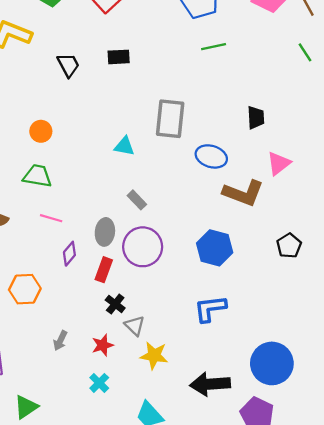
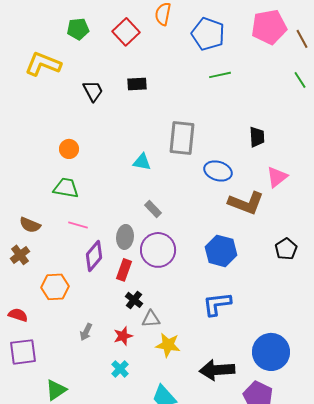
purple diamond: (69, 254) -> (94, 256), size x1.4
gray triangle: (135, 326) -> (151, 319), turned -48

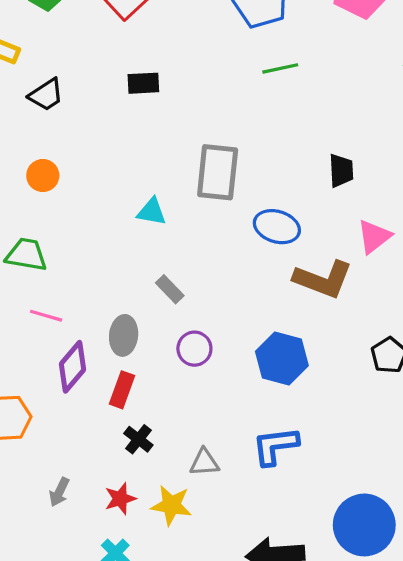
black trapezoid: (93, 91) -> (46, 95), moved, turned 85
orange circle: (69, 149) -> (43, 176), moved
purple circle: (158, 250) -> (194, 349), moved, size x0.6
gray triangle: (151, 319) -> (204, 462), moved
yellow star: (168, 345) -> (171, 505), moved

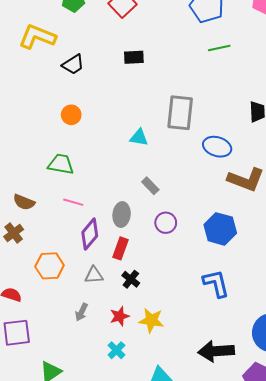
blue L-shape: (275, 446) -> (216, 283), turned 84
gray triangle: (204, 462) -> (94, 275), moved

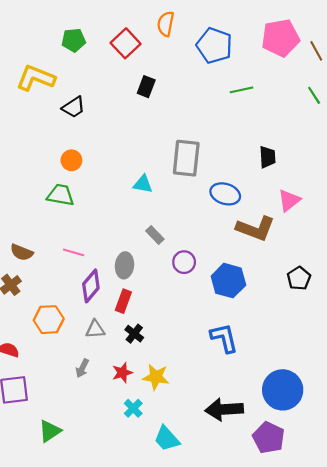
green line: (219, 48) -> (241, 90), moved
black rectangle: (134, 57) -> (146, 87), moved, turned -66
green trapezoid: (61, 164) -> (61, 195), moved
purple circle: (166, 223) -> (184, 262), moved
cyan cross: (116, 350) -> (133, 408), moved

